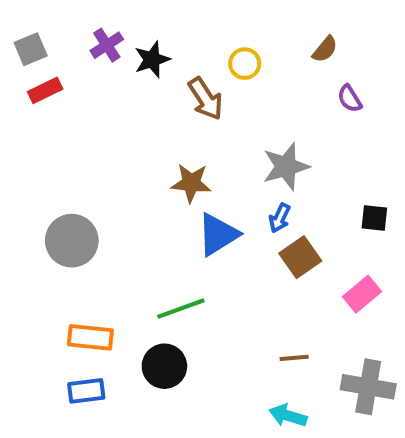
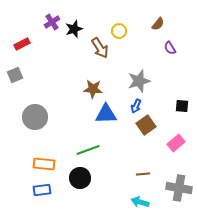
gray square: (31, 49) -> (15, 75), moved
blue triangle: (218, 234) -> (106, 114), turned 30

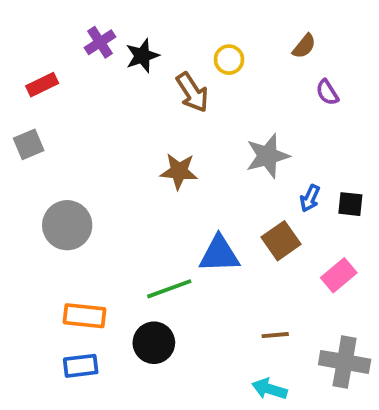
blue arrow: (136, 106) -> (310, 198), moved
blue triangle: (106, 114) -> (219, 254), moved

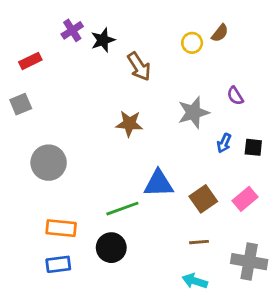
yellow circle: (229, 60) -> (192, 43), moved
purple semicircle: (327, 92) -> (235, 96), moved
brown square: (281, 241) -> (203, 199), moved

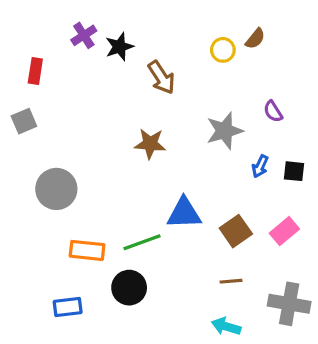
red rectangle: (30, 61) -> (35, 71), turned -55
orange rectangle: (61, 228) -> (87, 250), moved

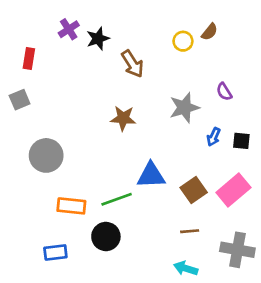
pink rectangle: (284, 231) -> (233, 190), size x1.4

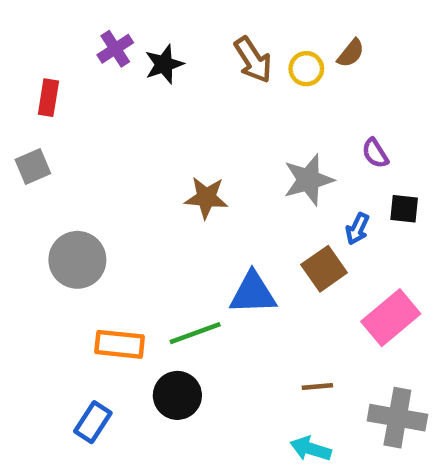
brown arrow: (132, 64) -> (253, 60), moved
black square: (241, 141) -> (404, 209), moved
brown square: (194, 190) -> (324, 269), moved
blue rectangle: (55, 252) -> (93, 422), turned -50

